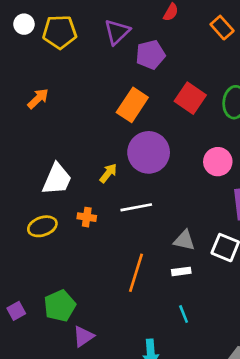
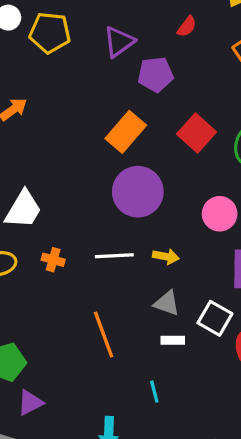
yellow arrow: (108, 173) -> (166, 256), moved, turned 54
white rectangle: (181, 271) -> (173, 340), moved
orange line: (136, 273) -> (104, 334), turned -45

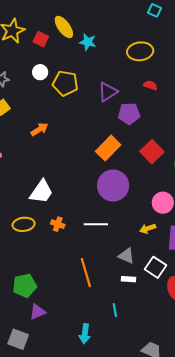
red semicircle: (187, 27) -> (150, 85), turned -112
yellow arrow: (166, 256) -> (148, 229), moved, turned 147

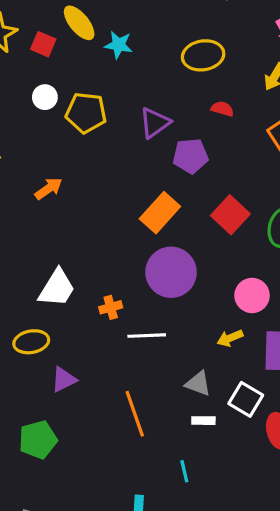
orange cross: (58, 224) -> (111, 307), moved, turned -32
purple triangle: (37, 312) -> (64, 380), moved

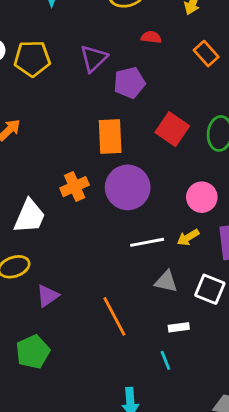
orange rectangle: (160, 213) -> (110, 137), turned -36
orange cross: (111, 307) -> (75, 187), moved, size x1.4
white line: (147, 336) -> (147, 242), moved
white rectangle: (203, 421) -> (179, 327), moved

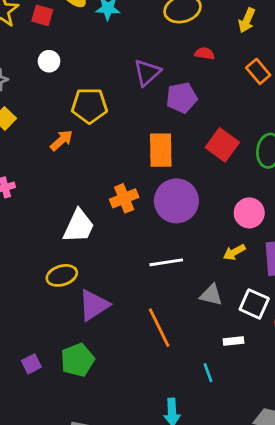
yellow pentagon: (32, 59) -> (89, 106), moved
white line: (147, 242) -> (166, 262), moved
purple triangle: (48, 296) -> (94, 305), size x1.4
white rectangle: (179, 327) -> (233, 341), moved

